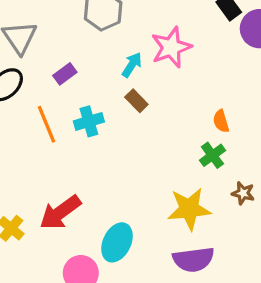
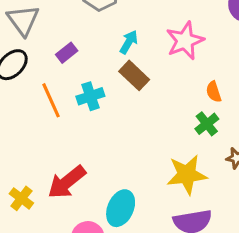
pink star: (171, 47) -> (185, 41), moved
brown rectangle: (136, 101) -> (134, 75), size x1.4

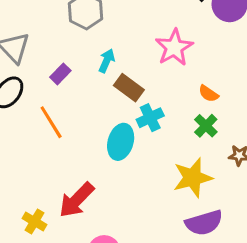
cyan arrow: (129, 42) -> (107, 61), moved
orange semicircle: (214, 92) -> (208, 94), turned -30
cyan cross: (90, 96) -> (150, 118), moved
cyan ellipse: (121, 208) -> (121, 142), moved

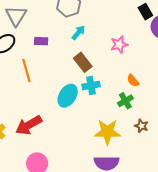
pink star: (174, 47) -> (119, 45), size x0.7
cyan arrow: (107, 61) -> (78, 33), moved
purple rectangle: (60, 74) -> (41, 41), turned 32

